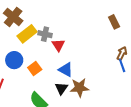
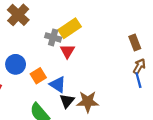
brown rectangle: (114, 22) -> (135, 43), moved
yellow rectangle: (27, 34) -> (70, 28), moved
blue triangle: (66, 70) -> (58, 84), moved

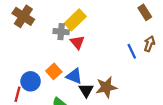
brown rectangle: (135, 43) -> (145, 12), moved
blue circle: (16, 64) -> (31, 81), moved
blue line: (138, 80) -> (132, 51), moved

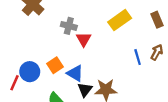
yellow rectangle: (75, 20) -> (120, 20), moved

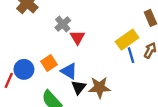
yellow rectangle: (120, 20) -> (127, 40), moved
gray cross: (69, 26) -> (63, 24), turned 35

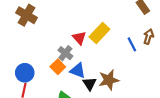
gray cross: (63, 24) -> (65, 53), moved
yellow rectangle: (127, 40) -> (99, 33), moved
blue circle: (24, 69) -> (25, 73), moved

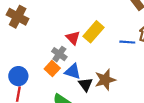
blue line: (132, 44) -> (127, 42), turned -56

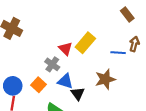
orange square: (52, 68) -> (39, 85), moved
brown star: (105, 80) -> (105, 79), moved

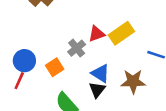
red triangle: (65, 49) -> (97, 34), turned 40
blue triangle: (65, 81) -> (101, 73), moved

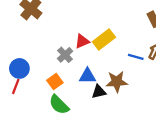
orange square: (55, 67) -> (55, 81), moved
blue triangle: (101, 73) -> (87, 76), turned -30
black triangle: (97, 90) -> (99, 92), moved, turned 42

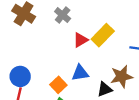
gray cross: (65, 55) -> (63, 15), moved
blue triangle: (87, 76) -> (80, 73), moved

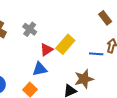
blue triangle: (80, 73) -> (40, 69), moved

